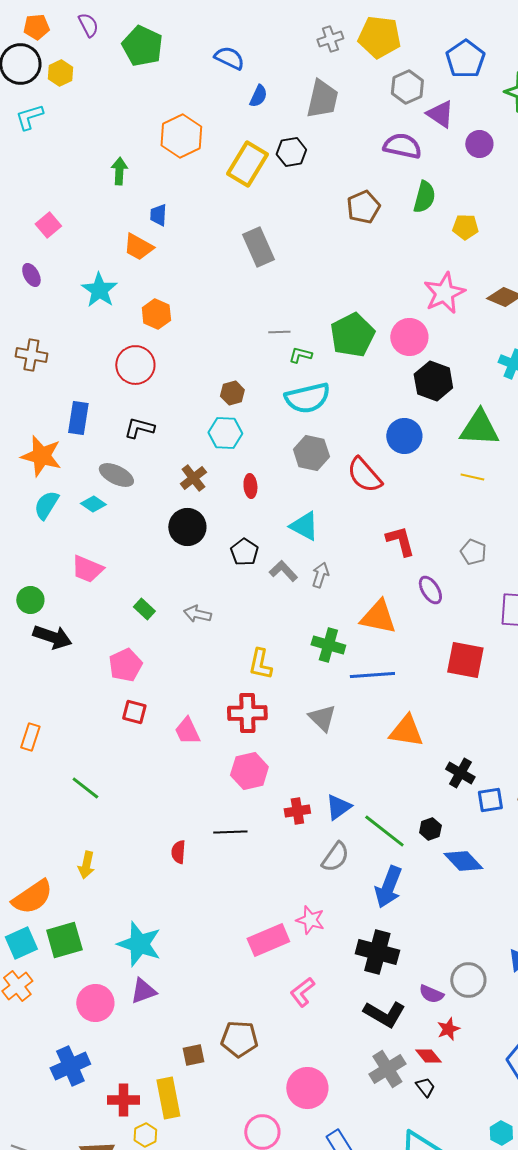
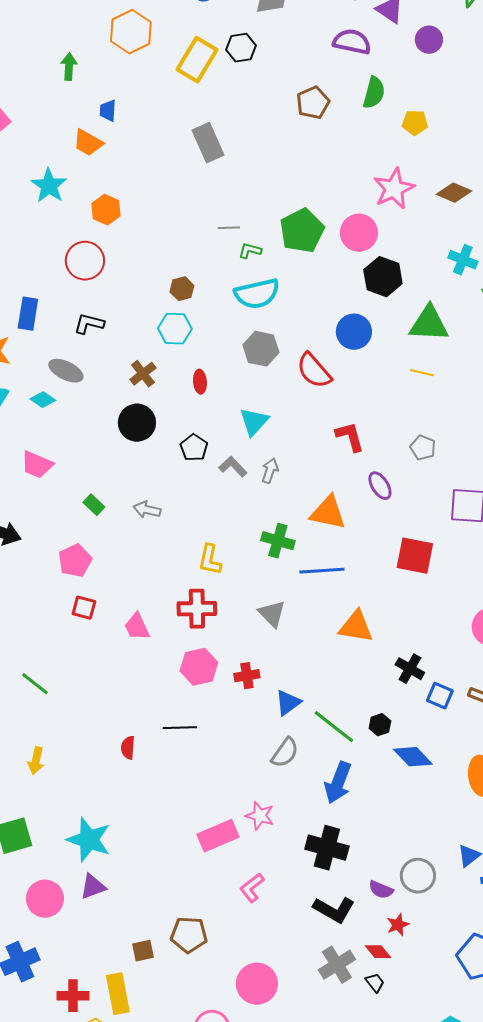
cyan triangle: (304, 526) -> (254, 422), turned 44
blue square: (490, 800) -> (440, 696), turned 32
red cross: (297, 811) -> (247, 676), moved

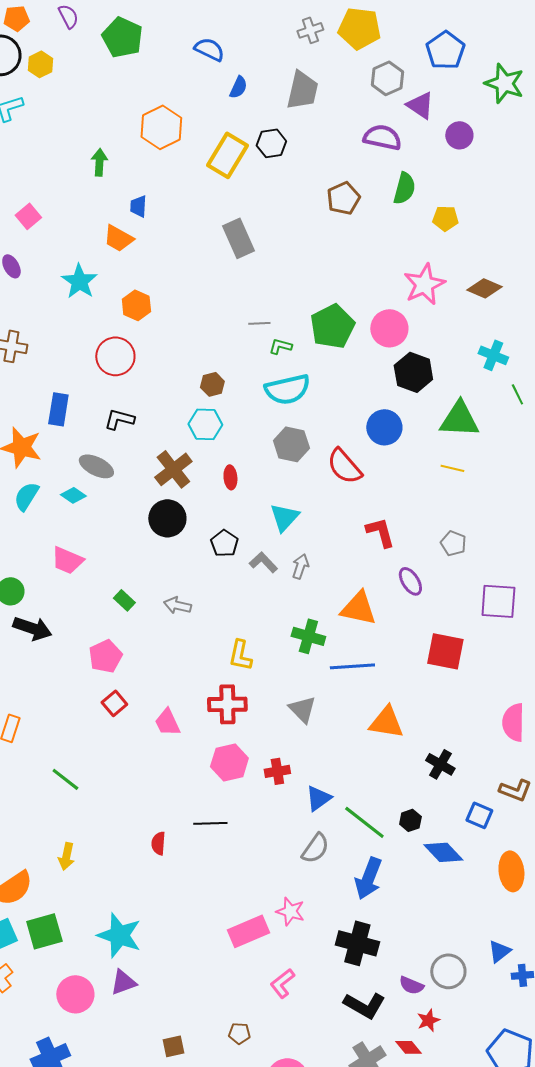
brown cross: (143, 374) -> (173, 469), size x1.4
red square: (84, 608) -> (114, 703), turned 35
blue square: (440, 696) -> (479, 815), moved
brown pentagon: (189, 935) -> (239, 1033), moved, size x0.6

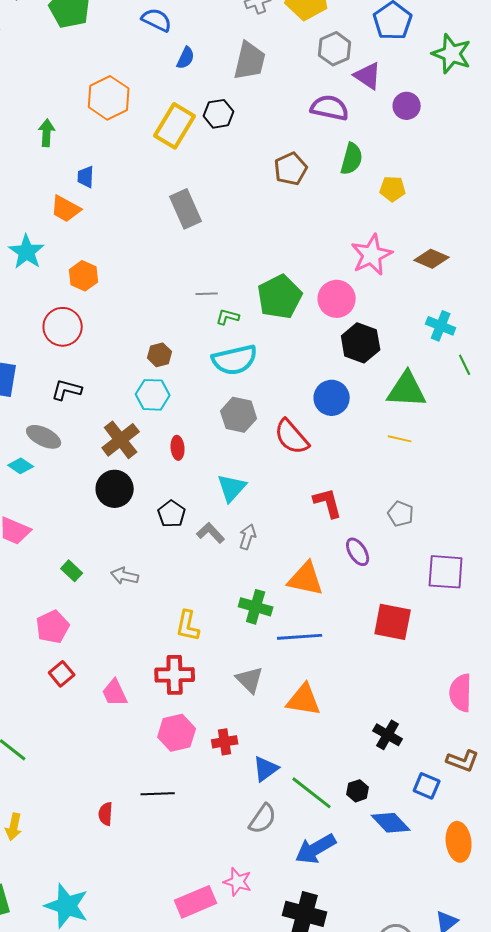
orange triangle: (386, 722) -> (304, 700), moved
blue arrow: (368, 878) -> (316, 849), turned 39

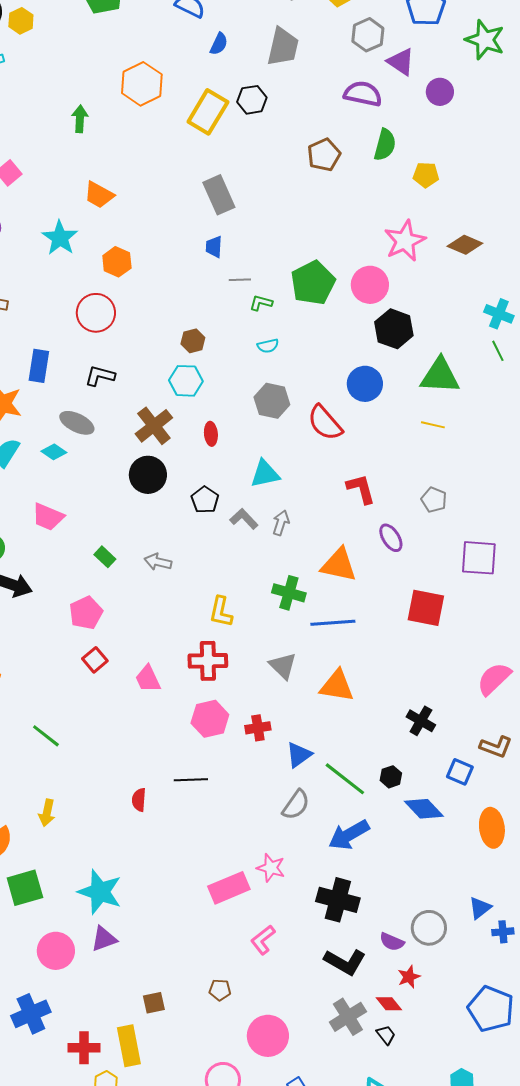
blue trapezoid: (86, 177) -> (214, 247), moved
cyan cross: (441, 326) -> (499, 314), moved
cyan semicircle: (235, 360) -> (268, 346), size x0.5
cyan triangle: (232, 488) -> (265, 474), turned 36
pink semicircle: (461, 693) -> (494, 679), turned 45

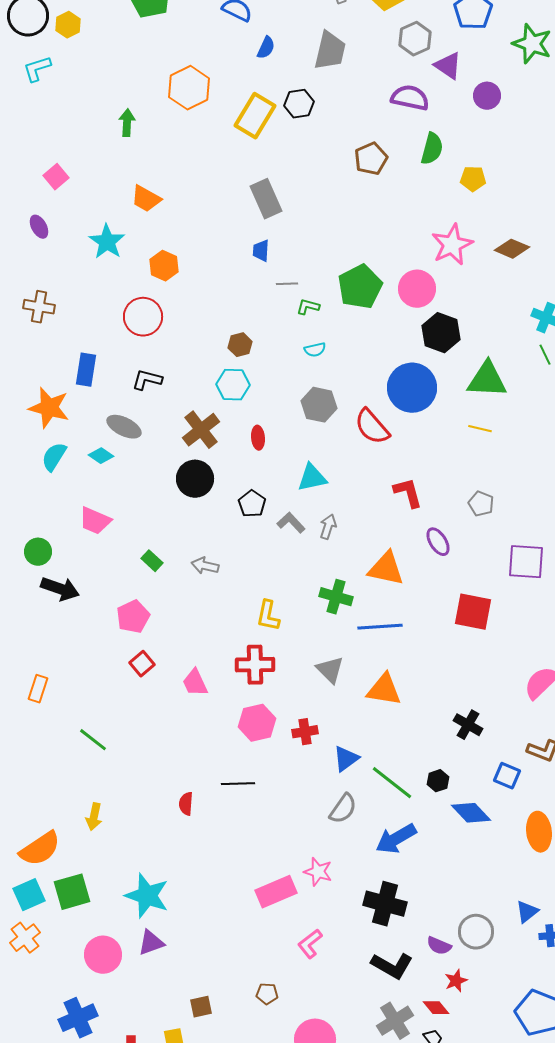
blue circle: (365, 384) -> (412, 388), size x1.4

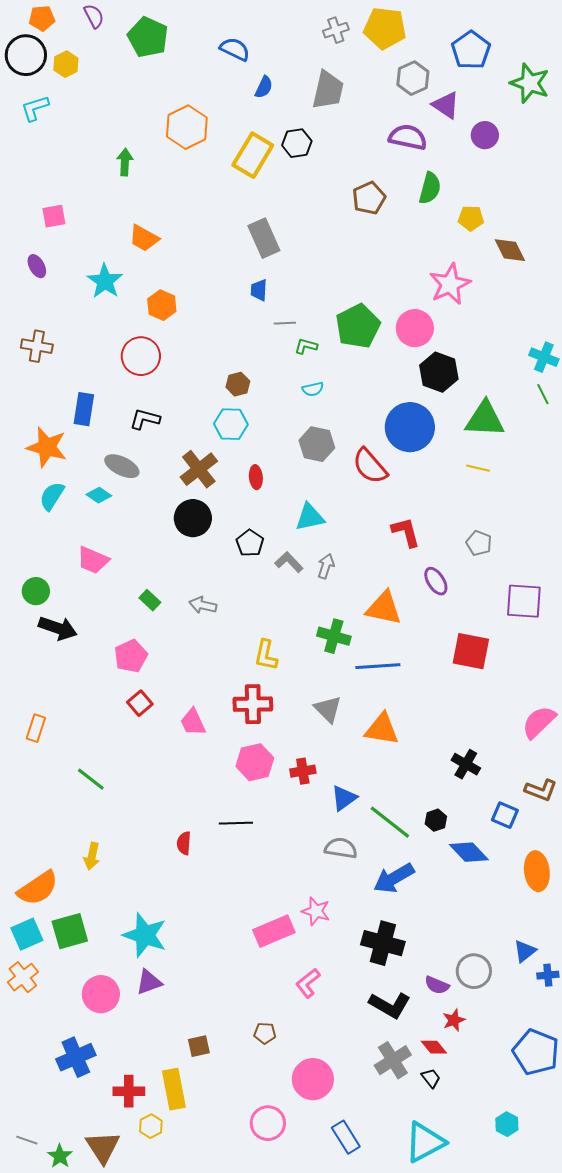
pink square: (56, 177) -> (54, 216), turned 30
brown diamond: (512, 249) -> (510, 250), moved, turned 40
gray semicircle: (343, 809) -> (341, 848), turned -116

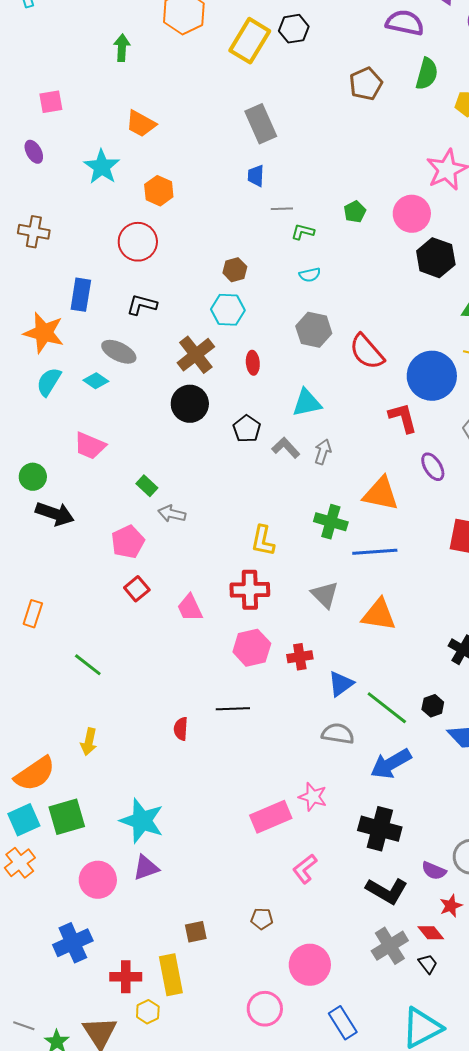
green pentagon: (358, 326) -> (355, 212), size x0.5
blue circle: (410, 427) -> (432, 376), moved
gray arrow: (203, 605) -> (172, 514), moved

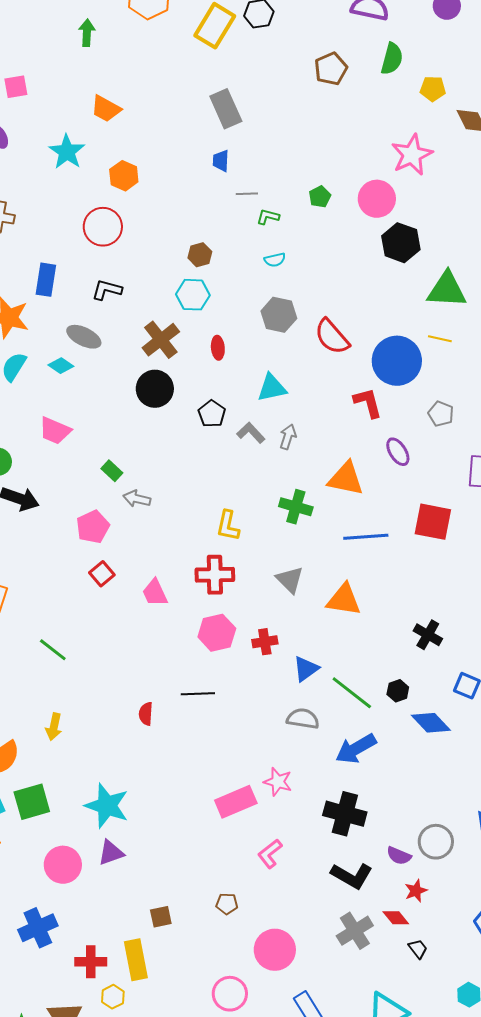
blue line: (375, 552) -> (366, 537), moved
black trapezoid: (428, 964) -> (418, 949), moved

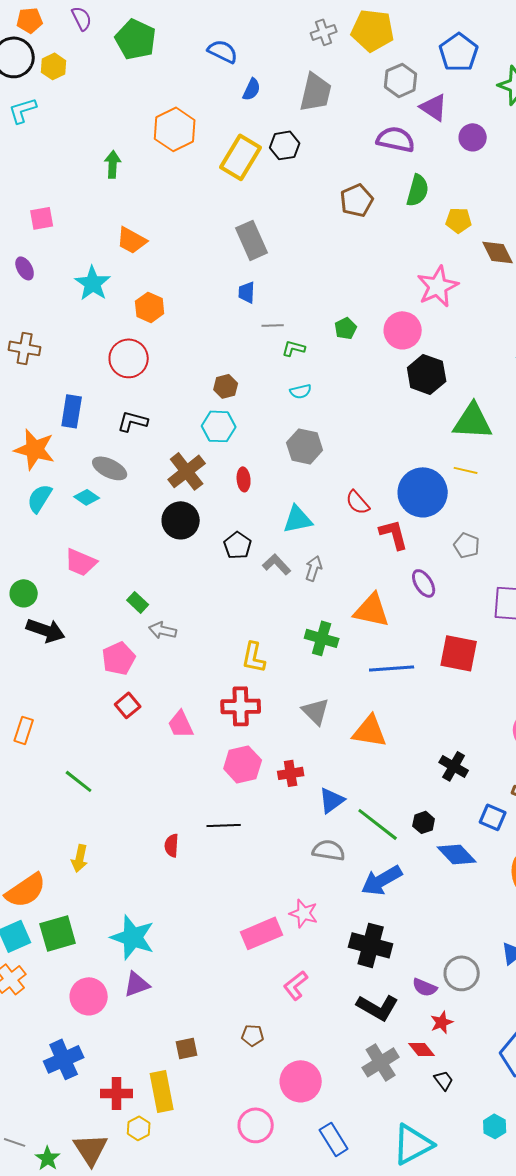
red semicircle: (332, 337) -> (358, 502), moved, size x0.7

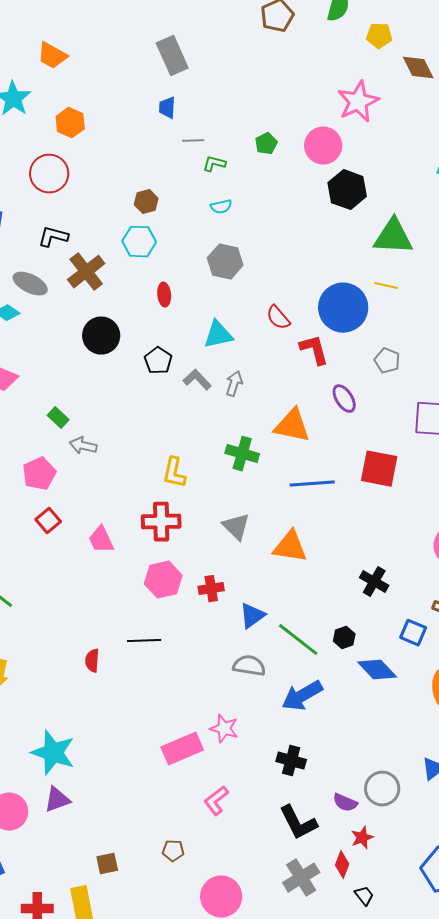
brown cross: (187, 471) -> (86, 272), moved
black cross: (371, 945) -> (291, 761), size x0.7
black L-shape: (378, 1007) -> (298, 823), turned 33
red diamond: (422, 1049) -> (342, 865), turned 60

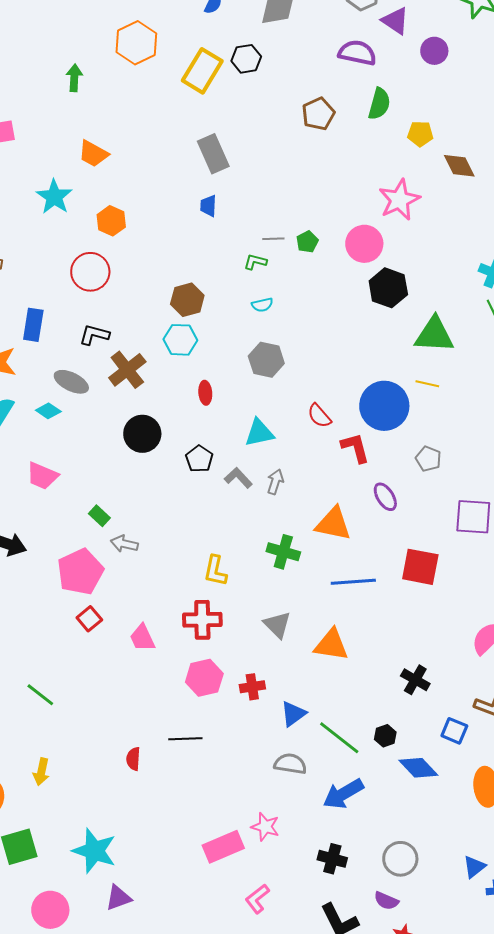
gray line: (193, 141) -> (273, 239), moved
brown hexagon: (146, 202) -> (187, 300), size x1.4
pink pentagon: (39, 474) -> (80, 572), size x1.4
gray circle: (382, 789) -> (400, 859), moved
purple triangle: (57, 800) -> (118, 898), moved

